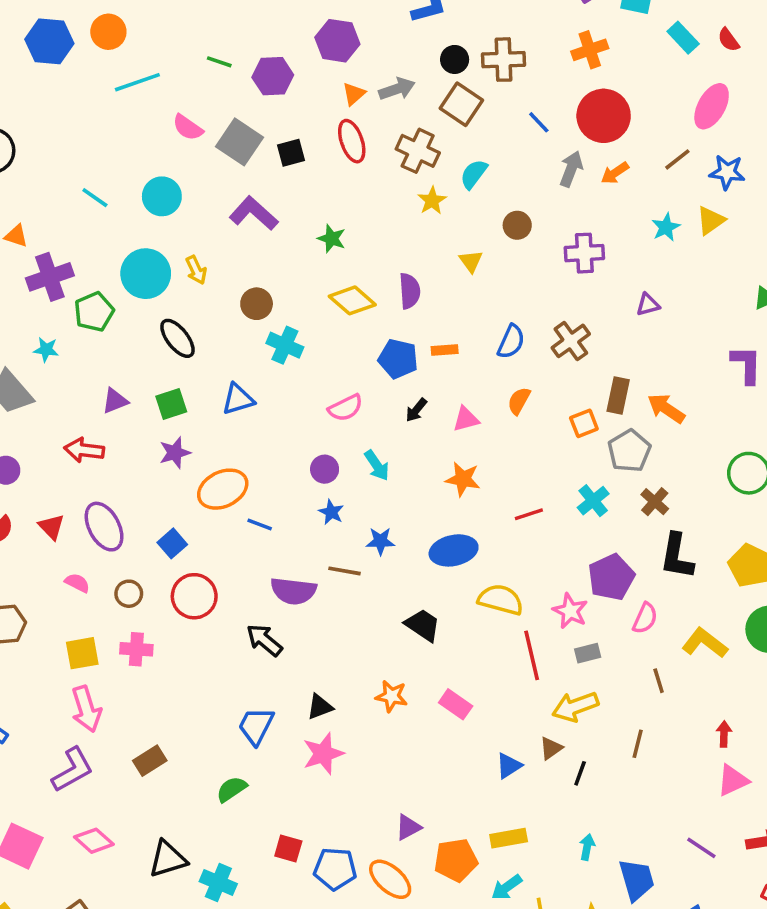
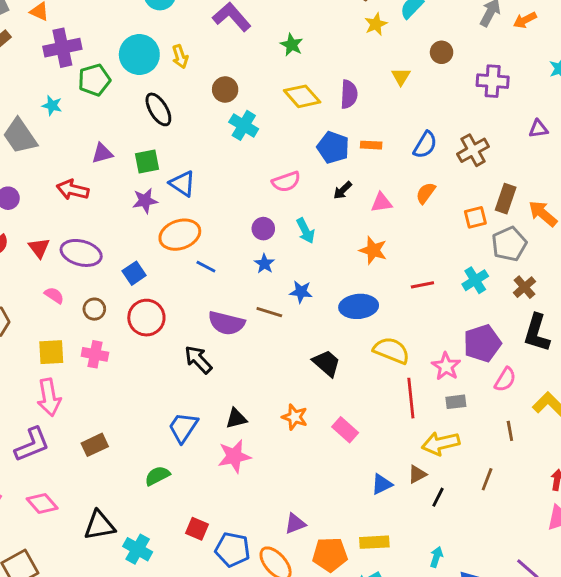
blue triangle: (238, 399) -> (182, 184), moved, turned 44
purple ellipse: (104, 527) -> (81, 253), turned -54

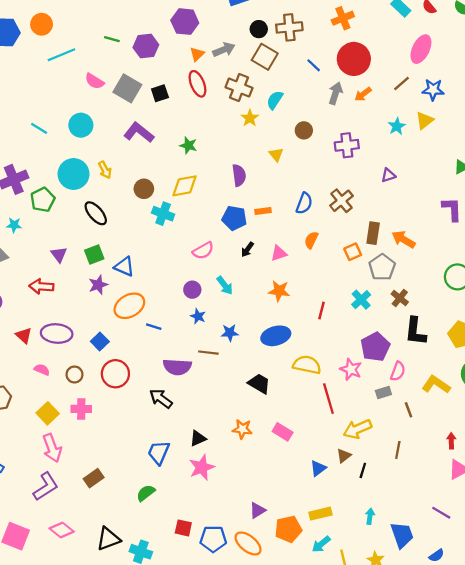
yellow diamond: (302, 96) -> (184, 186), moved, turned -48
purple triangle: (102, 153) -> (59, 255), turned -42
red line: (422, 285) -> (322, 310), turned -54
yellow square: (51, 352) -> (48, 413), turned -30
gray rectangle: (456, 402) -> (383, 393), moved

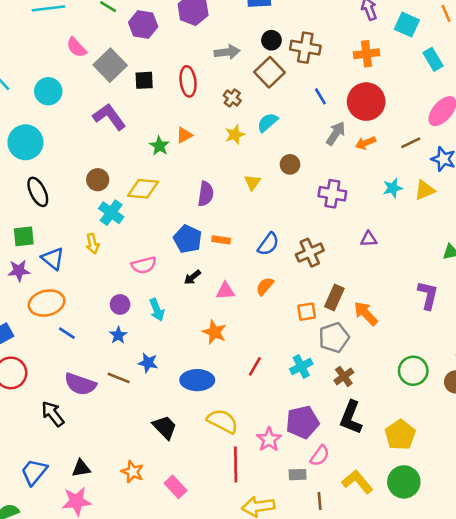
orange triangle: (197, 54) -> (184, 135), moved
brown cross: (239, 88) -> (232, 98), size x0.6
yellow arrow: (105, 170) -> (93, 244), moved

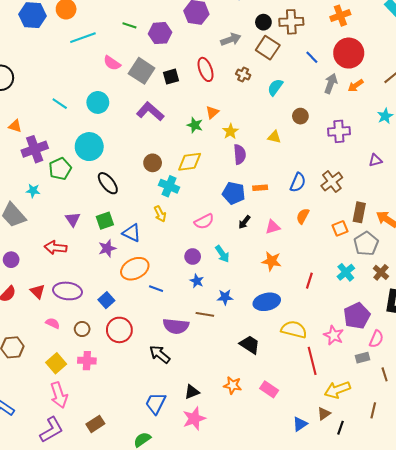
yellow star: (235, 135) -> (230, 131), moved
yellow triangle: (253, 182) -> (274, 137), turned -40

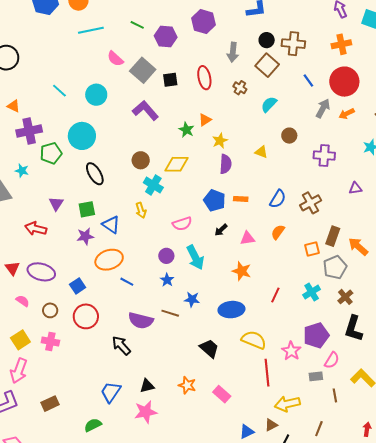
gray arrow: (231, 39) -> (233, 52), turned 108
cyan arrow: (222, 254) -> (195, 257), size x1.4
pink arrow: (59, 395) -> (19, 371), turned 30

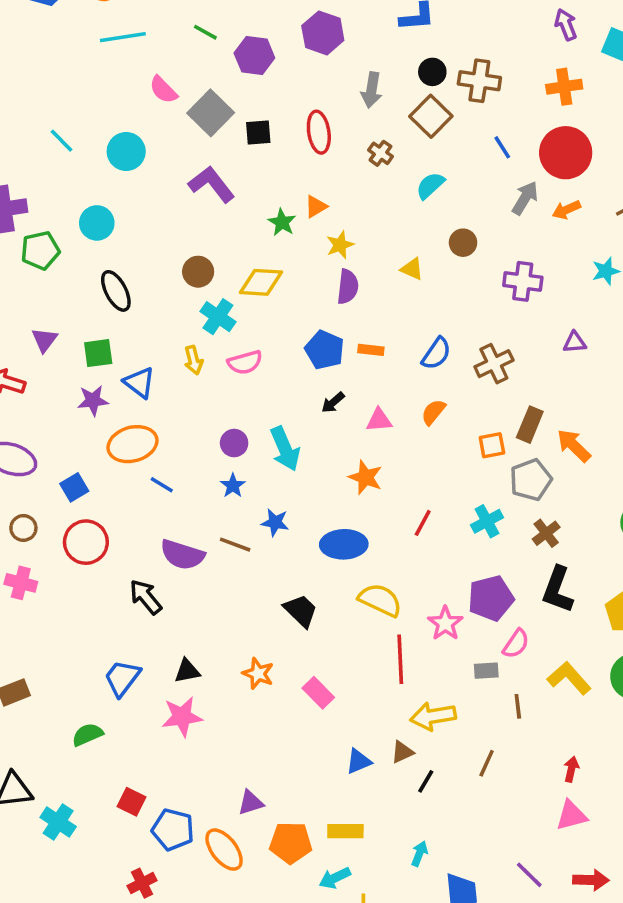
cyan circle: (82, 136) -> (97, 223), size x0.7
pink semicircle: (182, 224) -> (245, 362), moved

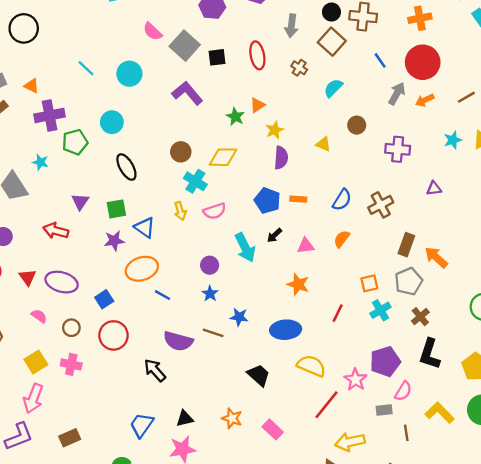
orange square: (492, 445) -> (369, 283), moved
cyan arrow: (285, 449) -> (245, 248), moved
red line: (400, 659) -> (327, 405), turned 44

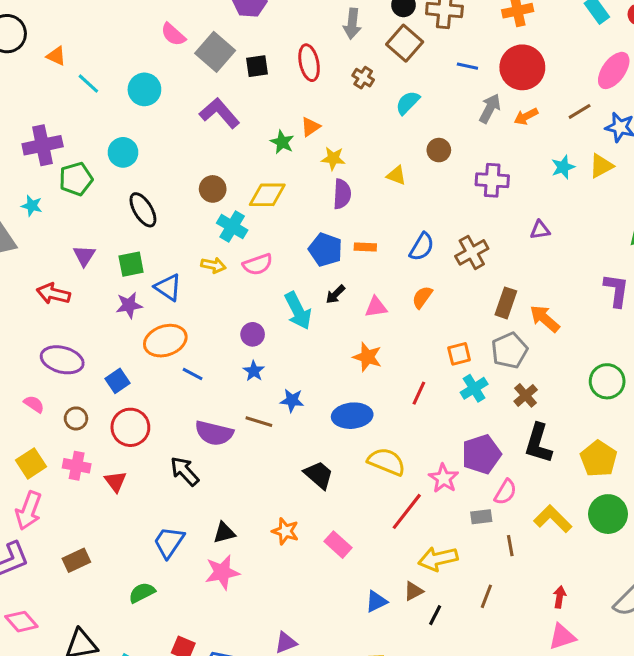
blue line: (380, 60) -> (467, 66), turned -42
orange triangle: (31, 86) -> (56, 56), moved
yellow star: (275, 130) -> (333, 158), turned 30
yellow arrow: (180, 211) -> (213, 265), turned -60
red triangle: (28, 277) -> (115, 481), moved

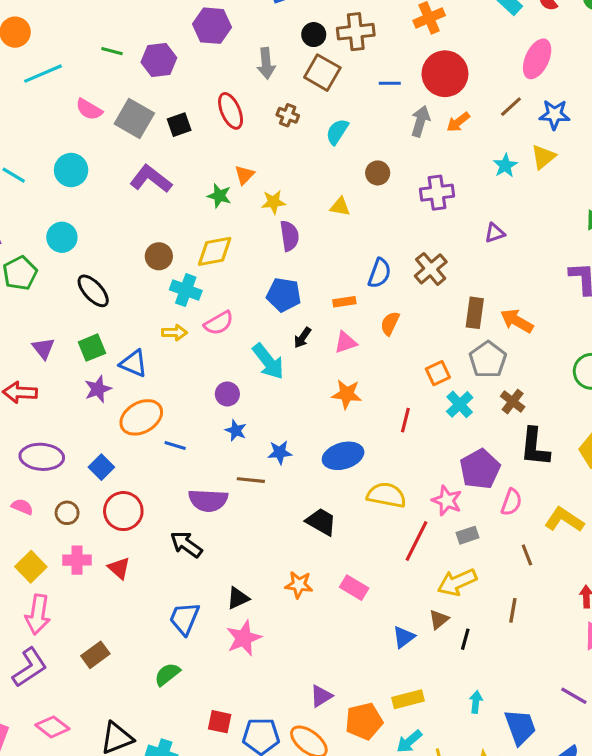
orange rectangle: (365, 247) -> (344, 302), moved
gray rectangle: (481, 517) -> (468, 535), moved

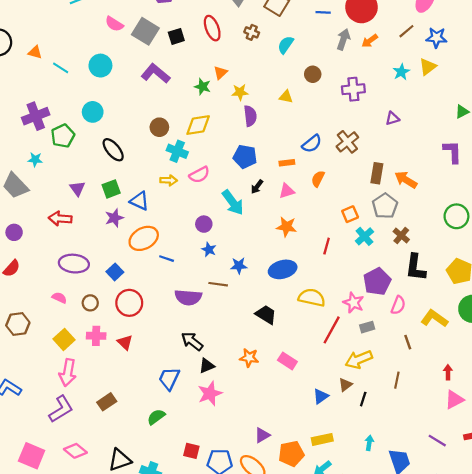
blue semicircle: (380, 273) -> (312, 144), turned 30
black arrow: (186, 544) -> (192, 341), moved

